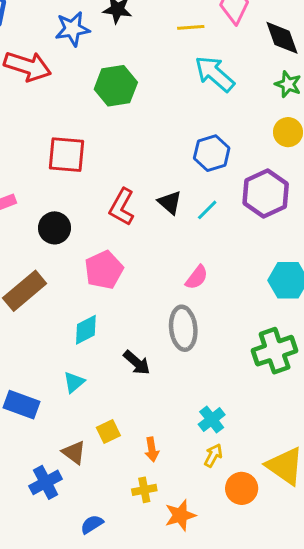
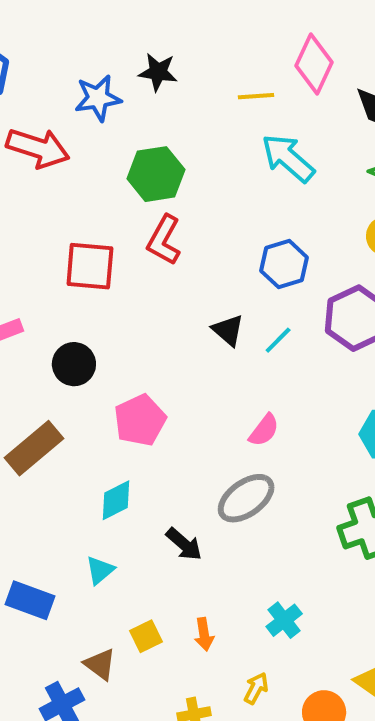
red L-shape: (122, 207) -> (164, 240), moved
gray ellipse: (183, 328) -> (246, 498), turned 60
orange arrow: (152, 449) -> (204, 634), moved
yellow arrow: (213, 455) -> (256, 688), moved

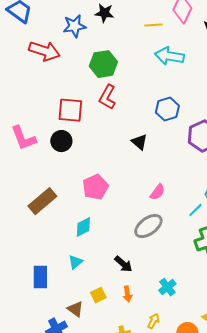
cyan arrow: (288, 158) -> (169, 56), turned -32
cyan line: (278, 340) -> (195, 210), moved
black circle: (74, 364) -> (61, 141), moved
black arrow: (184, 544) -> (123, 264), moved
blue rectangle: (30, 600) -> (40, 277), turned 70

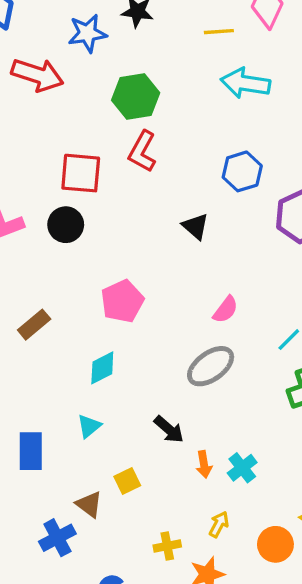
brown rectangle: (42, 201) -> (34, 325), size x0.7
orange arrow: (127, 294) -> (204, 464), moved

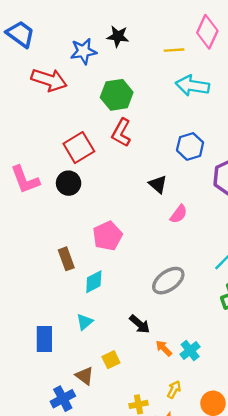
red square: (81, 173) -> (79, 148), turned -36
pink semicircle: (226, 310) -> (179, 214), moved
brown rectangle: (34, 325) -> (66, 259), moved, turned -70
orange arrow: (204, 464) -> (164, 348), turned 144

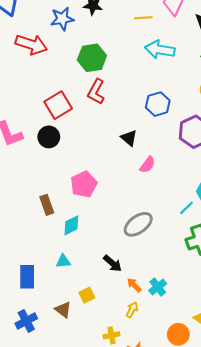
cyan triangle: (85, 322) -> (63, 261), turned 35
yellow arrow: (174, 390) -> (132, 310), moved
blue cross: (63, 399) -> (26, 321), moved

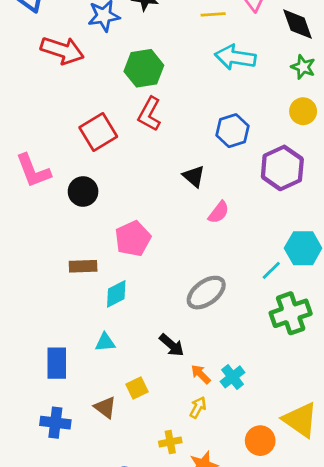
black circle: (49, 137) -> (83, 191), moved
brown rectangle: (47, 205) -> (83, 266), turned -72
blue cross: (26, 321) -> (55, 423), turned 35

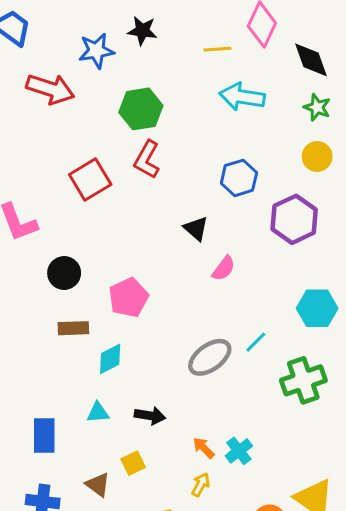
black circle: (83, 191) -> (64, 273), moved
cyan line: (271, 270) -> (256, 342), moved
black arrow: (172, 345) -> (150, 416), moved, turned -32

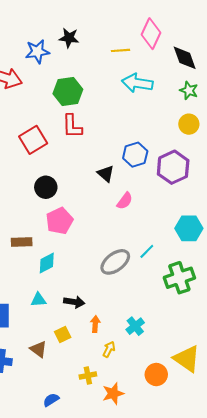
red L-shape: (147, 160) -> (72, 126), turned -30
blue hexagon: (239, 178) -> (135, 155), moved
black circle: (64, 273) -> (46, 187), moved
orange arrow: (204, 448) -> (95, 324), moved, turned 49

